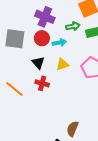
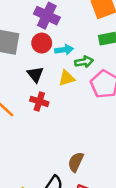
green arrow: (73, 26) -> (84, 62), moved

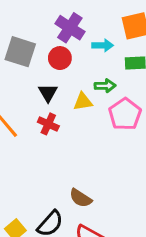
cyan arrow: (64, 50) -> (103, 45), moved
brown semicircle: (76, 162) -> (81, 198), turned -90

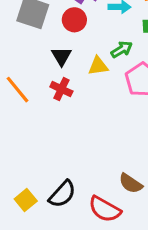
green arrow: (105, 86) -> (122, 49), turned -30
brown semicircle: (81, 198) -> (131, 183), moved

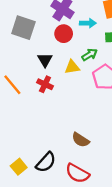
red circle: (74, 20) -> (64, 34), moved
brown semicircle: (131, 183) -> (80, 140), moved

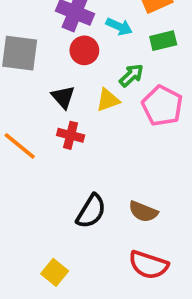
cyan arrow: (88, 23) -> (119, 27), turned 35
black semicircle: (46, 162) -> (91, 211), moved

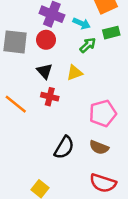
red circle: (84, 50) -> (46, 40), moved
green arrow: (131, 75) -> (88, 45), moved
pink pentagon: (162, 106) -> (103, 113), moved, turned 30

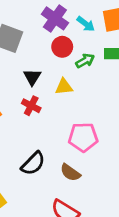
cyan arrow: (82, 23) -> (86, 24), moved
red circle: (46, 40) -> (62, 47), moved

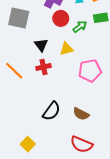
red cross: (31, 106) -> (44, 67), turned -32
pink pentagon: (83, 137) -> (90, 71), moved

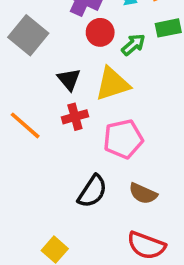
gray square: (19, 18) -> (28, 35), turned 30
yellow triangle: (66, 49) -> (112, 84), size x1.5
pink pentagon: (90, 71) -> (123, 139), moved

